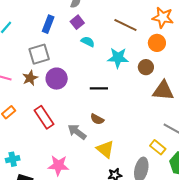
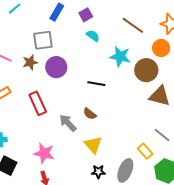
brown circle: (146, 67) -> (146, 70), size x1.5

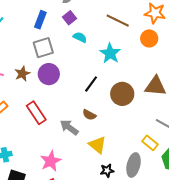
gray square: (43, 40) -> (43, 48), moved
cyan star: (120, 56) -> (110, 53), turned 30
brown circle: (146, 70) -> (122, 94), moved
black line: (96, 84) -> (91, 84), turned -54
pink star: (44, 153) -> (51, 161), turned -30

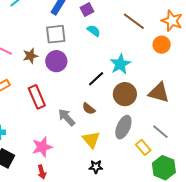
cyan star: (110, 53) -> (120, 64), moved
gray ellipse: (133, 165) -> (123, 127), moved

